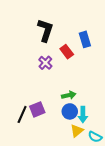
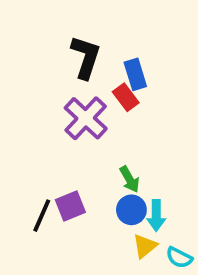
blue rectangle: (85, 39) -> (135, 74), moved
purple cross: (45, 63) -> (86, 118), size x1.6
green arrow: (69, 95) -> (130, 179), turned 72

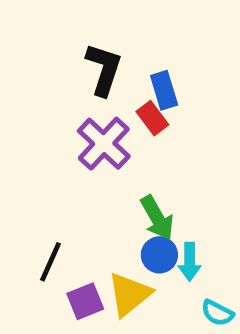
green arrow: (130, 179) -> (157, 218), size x1.4
purple square: (70, 206) -> (85, 301), moved
yellow triangle: (145, 246) -> (129, 294), moved, size x1.5

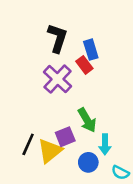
blue circle: (159, 255) -> (88, 162), moved
yellow triangle: (129, 294) -> (50, 151), moved
purple square: (85, 301) -> (65, 137), moved

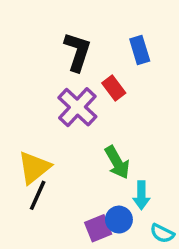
blue rectangle: (91, 50) -> (140, 50), moved
purple square: (65, 137) -> (98, 228), moved
yellow triangle: (50, 151) -> (34, 168), moved

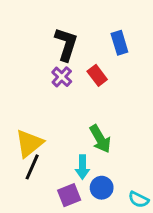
purple cross: (77, 107) -> (62, 77), moved, size x0.6
cyan arrow: (141, 195) -> (82, 167), moved
purple square: (98, 228) -> (69, 195), moved

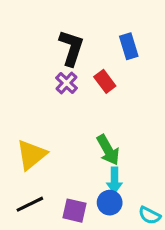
black line: (32, 167) -> (30, 204), moved, turned 40
cyan arrow: (82, 167) -> (114, 180), moved
purple square: (69, 195) -> (75, 211), turned 35

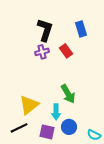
purple cross: (67, 83) -> (42, 52), turned 32
yellow triangle: (31, 155) -> (29, 105), moved
cyan arrow: (114, 180) -> (56, 112), moved

